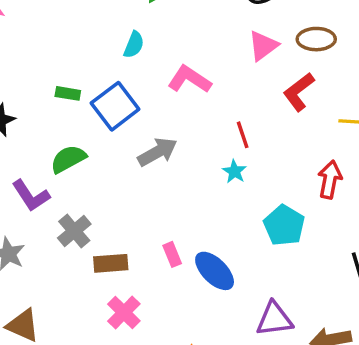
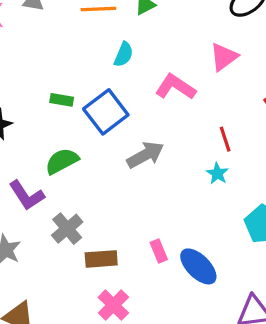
pink triangle: (263, 46) -> (224, 57), moved

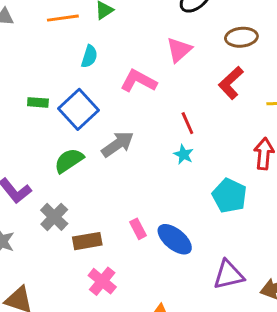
green semicircle: (62, 161) -> (69, 161), moved

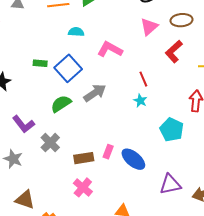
pink triangle: (179, 50) -> (149, 27), moved
cyan semicircle: (89, 56) -> (76, 32), turned -105
pink rectangle: (138, 229) -> (108, 152), turned 48
brown rectangle: (87, 241) -> (84, 158), moved

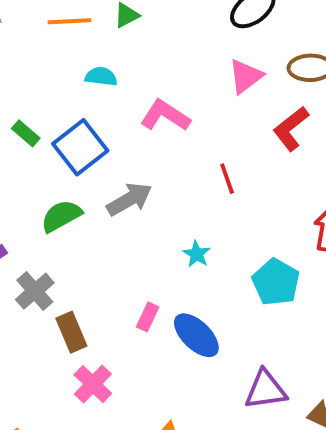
green rectangle: (40, 63) -> (26, 133), turned 32
cyan star: (140, 101) -> (197, 254), moved
brown rectangle: (84, 158) -> (71, 332), moved, turned 72

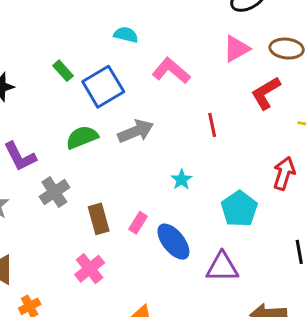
brown rectangle: (71, 332) -> (99, 219), moved
purple triangle: (266, 390) -> (222, 267), moved

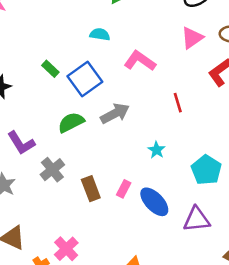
pink cross: (90, 269) -> (66, 249), moved

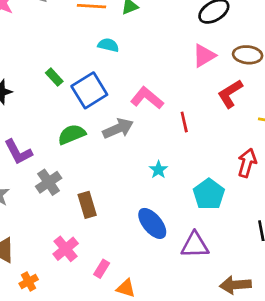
pink L-shape: (140, 61) -> (147, 98), moved
pink rectangle: (124, 189) -> (102, 269), moved
pink cross: (66, 249) -> (66, 249), moved

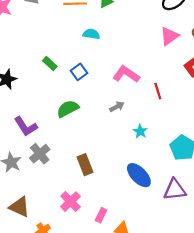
blue square: (89, 90) -> (79, 72), size x0.6
gray arrow: (118, 128) -> (117, 107), moved, size x0.6
gray cross: (49, 182) -> (40, 154), moved

